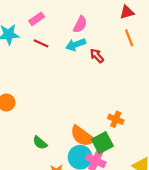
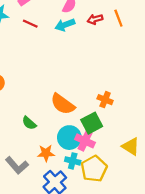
red arrow: (97, 56) -> (95, 19), moved, turned -64
orange semicircle: (82, 136) -> (63, 104), moved

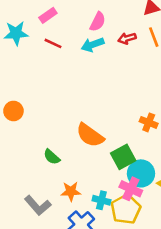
orange cross: (105, 100) -> (149, 122), moved
cyan circle: (69, 138) -> (141, 173), moved
pink cross: (85, 141) -> (131, 189), moved

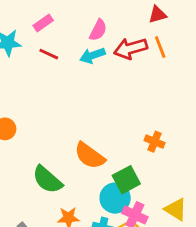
red arrow: (127, 38) -> (131, 48), size x1.6
green semicircle: (52, 157) -> (47, 180), size x1.6
cyan circle: (141, 173) -> (115, 198), moved

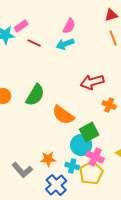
pink rectangle: (43, 23) -> (21, 26), moved
red arrow: (131, 48) -> (92, 82), moved
green semicircle: (47, 180) -> (35, 95), moved, turned -100

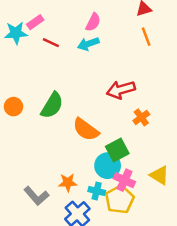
orange cross: (109, 105) -> (141, 117), turned 32

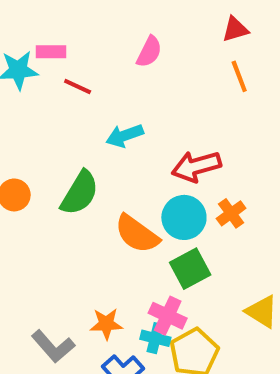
pink rectangle: (35, 22) -> (51, 52), turned 35
cyan arrow: (88, 44) -> (125, 136), moved
cyan circle: (108, 166) -> (184, 217), moved
pink cross: (124, 180) -> (168, 316), moved

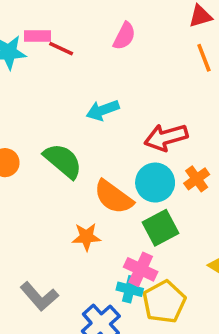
red line: (78, 87) -> (61, 49), moved
green semicircle: (80, 193) -> (63, 161), turned -81
orange star: (106, 324) -> (86, 237), moved

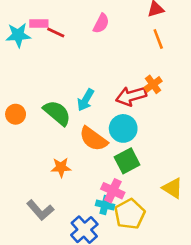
cyan arrow: (103, 110) -> (86, 100), moved, turned -40
orange cross: (197, 179) -> (153, 84), moved
orange star: (86, 237) -> (61, 167), moved

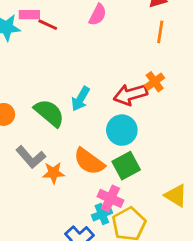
orange line: (158, 39) -> (160, 32), turned 30
orange semicircle: (93, 139) -> (89, 161), moved
cyan cross: (105, 205) -> (102, 214), turned -36
gray L-shape: (40, 210) -> (31, 157), moved

